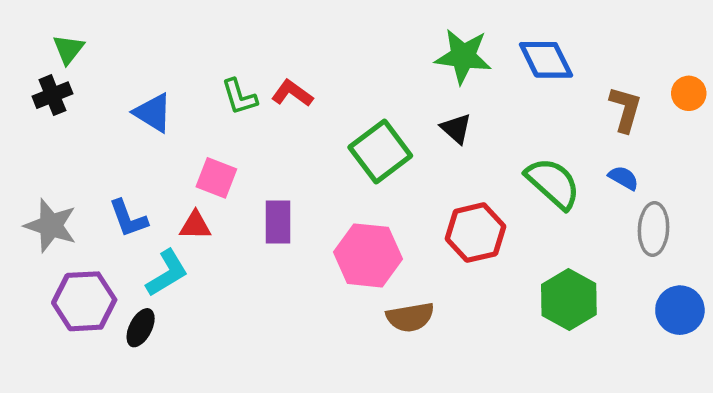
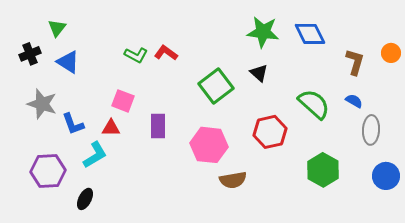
green triangle: (68, 49) -> (57, 28), moved
green L-shape: (239, 97) -> (136, 55), turned -45
blue triangle: (153, 113) -> (68, 62), moved
gray star: (51, 225) -> (42, 104), moved
black ellipse: (141, 328) -> (85, 199), moved

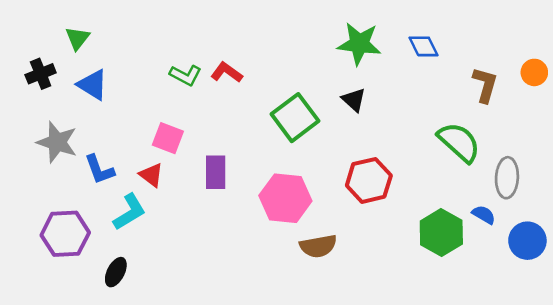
blue diamond: (310, 34) -> (424, 46), size x0.7
blue semicircle: (354, 101) -> (484, 215), moved
green semicircle: (314, 104) -> (459, 142), moved
red triangle: (111, 128) -> (151, 175), turned 36

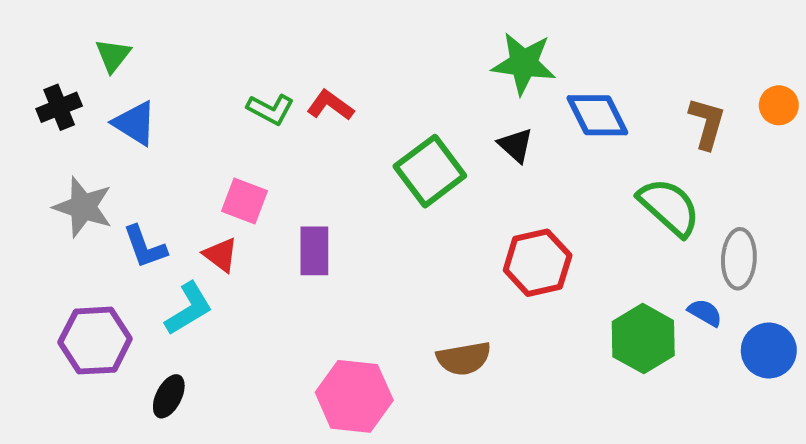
blue diamond: (424, 46) -> (597, 115), moved, size x1.4
pink hexagon: (285, 198) -> (354, 396), moved

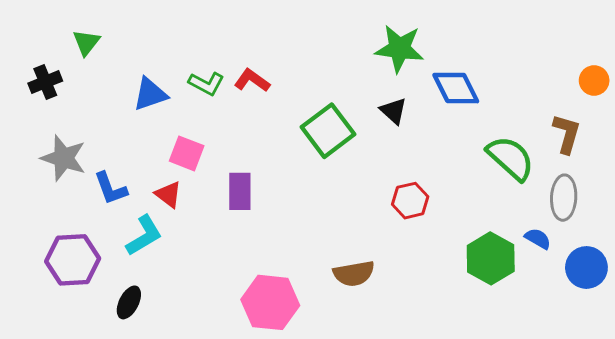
blue triangle: (135, 123) -> (150, 94), moved, turned -51
brown L-shape: (707, 123) -> (567, 134), moved
red hexagon: (538, 263) -> (410, 201), size x0.7

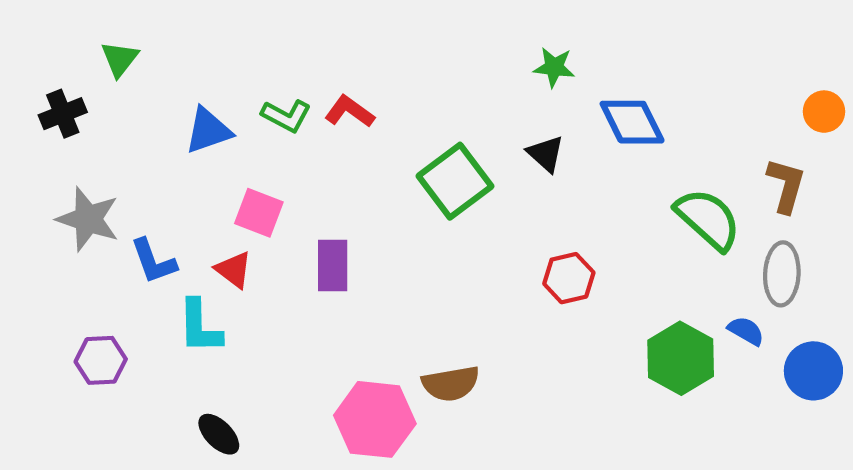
green star: (399, 49) -> (554, 67), size x0.6
cyan L-shape: (144, 236) -> (200, 327), turned 120
purple hexagon: (73, 260) -> (101, 360), size x0.7
brown semicircle: (354, 274) -> (451, 384), moved
black ellipse: (129, 302) -> (219, 434), moved, turned -72

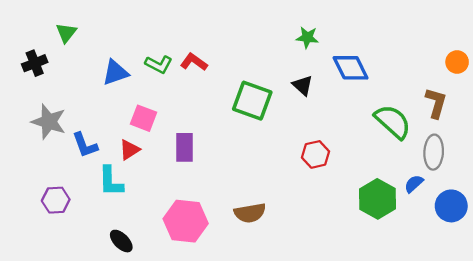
green square: (455, 181) -> (252, 101), turned -33
red triangle: (234, 270) -> (129, 150), turned 50
blue semicircle: (746, 331) -> (414, 184), turned -72
pink hexagon: (375, 419) -> (186, 221), moved

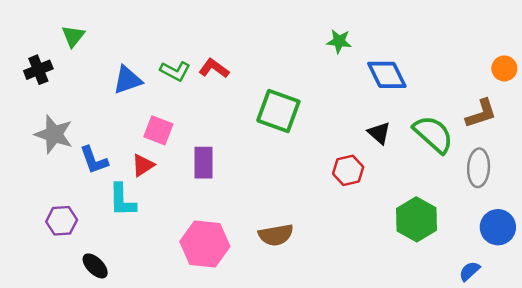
black triangle: (303, 85) -> (379, 133), moved
brown L-shape: (436, 103) -> (481, 114), turned 56
blue semicircle: (414, 184) -> (469, 271), moved
black ellipse: (121, 241) -> (95, 266), moved

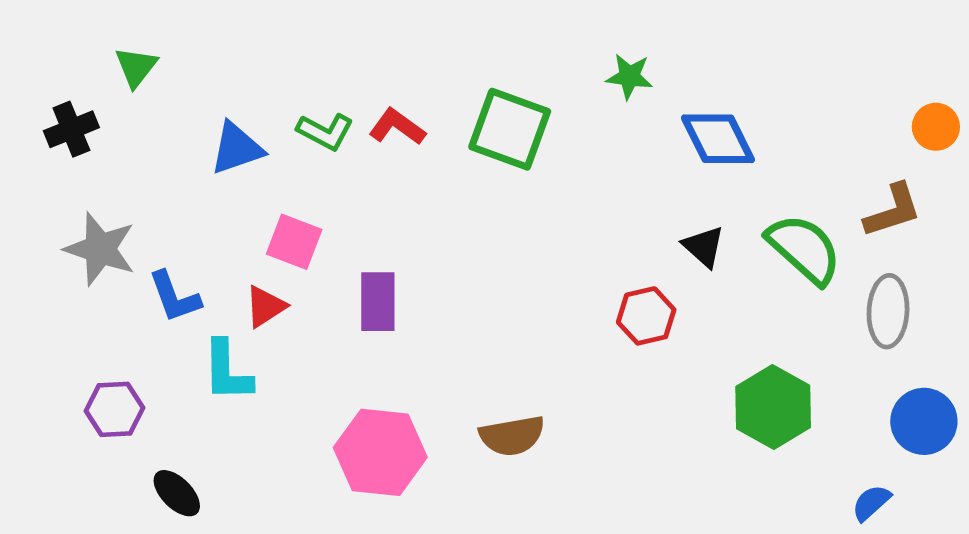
green square: (278, 111) -> (510, 129), moved

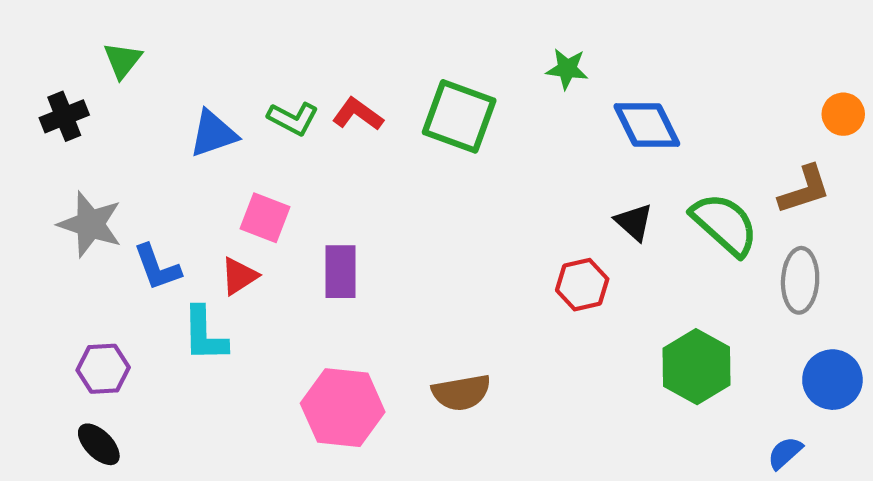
black ellipse: (177, 493) -> (99, 444), moved

